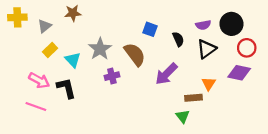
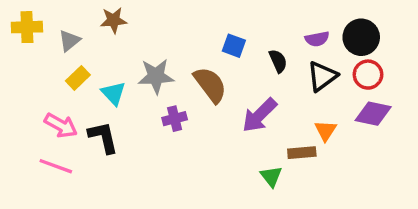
red circle: (247, 48) -> (368, 75), moved
gray star: (100, 49) -> (156, 76), turned 30
green triangle: (183, 116) -> (271, 176), moved

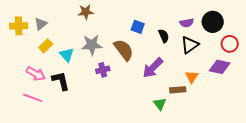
brown star: (113, 20) -> (86, 12), moved
yellow cross: (27, 27) -> (19, 26), moved
red circle: (368, 75) -> (230, 44), moved

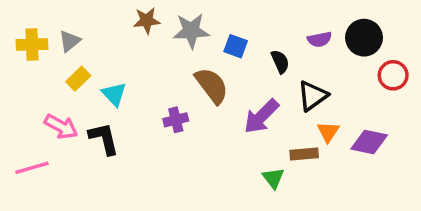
gray star: (92, 45) -> (191, 31), moved
black triangle: (190, 45) -> (313, 96), moved
purple diamond: (220, 67) -> (369, 142), moved
pink line: (33, 98) -> (32, 168), moved, turned -36

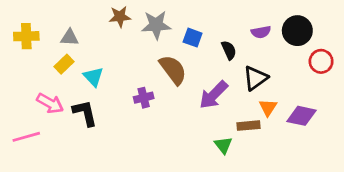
gray triangle: (70, 41) -> (70, 38), moved, turned 42

